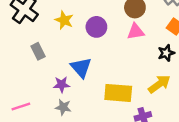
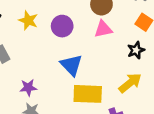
blue triangle: (81, 68) -> (71, 65), moved

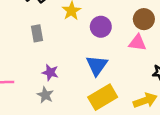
yellow rectangle: (88, 94) -> (103, 97), turned -52

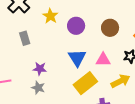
brown circle: (144, 19) -> (110, 28), moved
pink triangle: (138, 43) -> (103, 60), moved

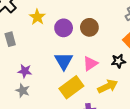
brown circle: (110, 28) -> (89, 27), moved
pink triangle: (103, 60) -> (90, 64), turned -35

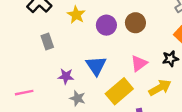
blue triangle: (64, 61) -> (96, 66), moved
gray star: (23, 91) -> (78, 98), moved

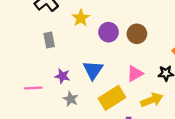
pink line: (24, 93) -> (33, 88), moved

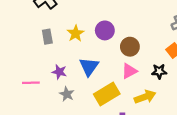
yellow star: (81, 18) -> (76, 33), moved
brown circle: (137, 34) -> (130, 47), moved

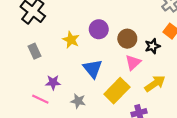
gray rectangle: (47, 37) -> (34, 51), moved
black star: (159, 71) -> (152, 46), moved
purple star: (59, 72) -> (53, 82), moved
pink line: (31, 83) -> (40, 99), turned 42

